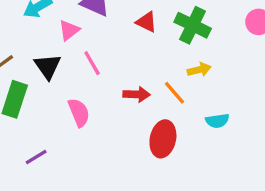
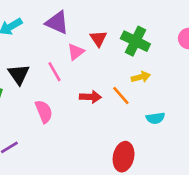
red triangle: (146, 22) -> (98, 39), turned 30
pink triangle: (69, 30) -> (76, 52), moved
red ellipse: (163, 139) -> (124, 157), moved

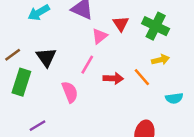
pink line: (55, 72) -> (87, 65), moved, turned 60

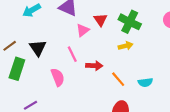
yellow arrow: (161, 60) -> (126, 46), moved
pink line: (87, 65) -> (72, 54), turned -56
orange line: (142, 77) -> (118, 79), moved

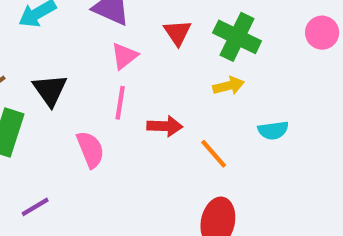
pink triangle: (83, 30) -> (124, 56), moved
pink line: (72, 54) -> (120, 103), turned 35
cyan semicircle: (145, 82) -> (273, 130), moved

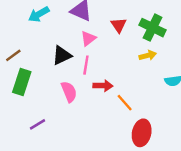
black triangle: (50, 90) -> (62, 55), moved, turned 40
red arrow: (165, 126) -> (103, 86), moved
orange line: (214, 154) -> (125, 103), moved

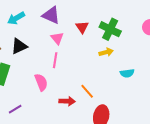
pink triangle: (88, 38) -> (57, 38), turned -32
black triangle: (62, 55) -> (19, 46), moved
red arrow: (103, 86) -> (67, 101), moved

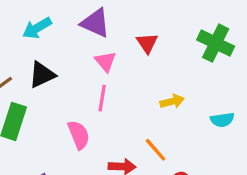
green cross: (110, 29) -> (216, 43), moved
yellow arrow: (106, 52) -> (172, 101), moved

